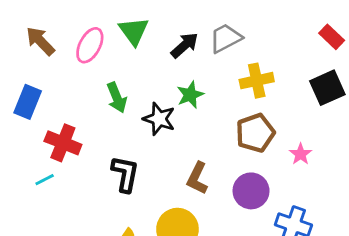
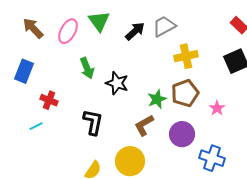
green star: (190, 95) -> (157, 99), moved
red cross: (63, 143) -> (49, 100), size x0.7
brown L-shape: (197, 178) -> (144, 125), turned 35

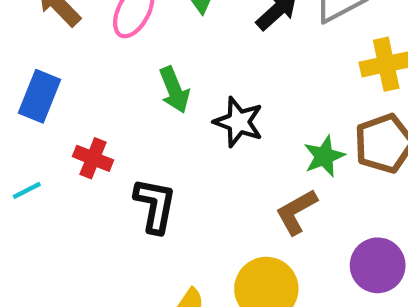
black L-shape: (93, 122) -> (155, 205), moved
cyan line: (36, 126) -> (27, 190), moved
purple circle: (182, 134) -> (378, 265), moved

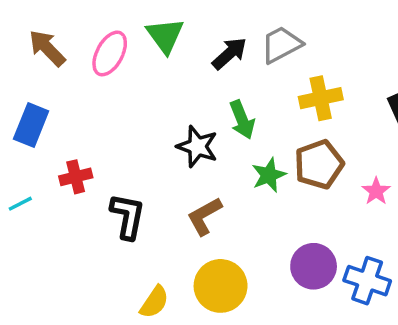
green arrow: (174, 90) -> (242, 120), moved
red cross: (93, 158) -> (76, 177), turned -36
brown L-shape: (296, 212) -> (204, 216), moved

